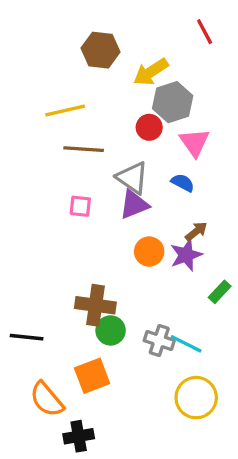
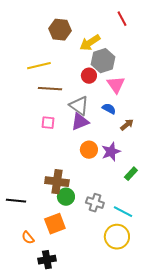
brown arrow: (196, 231) -> (127, 125), moved
cyan line: (186, 344) -> (123, 212), moved
orange semicircle: (47, 399) -> (28, 238), size x0.6

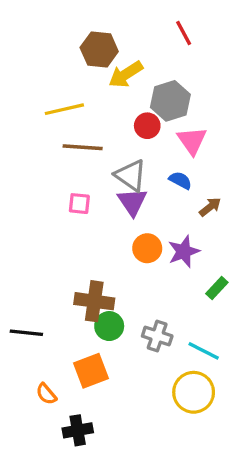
red line: (122, 19) -> (184, 33), moved
yellow arrow: (90, 43) -> (126, 74), moved
purple triangle: (80, 122) -> (132, 202), turned -42

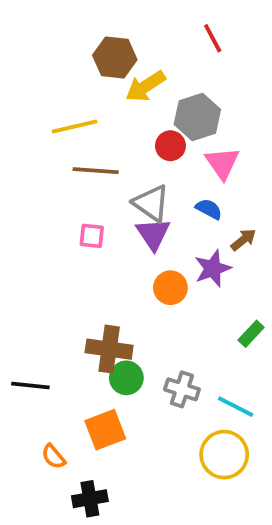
purple star: (184, 252) -> (213, 269), moved

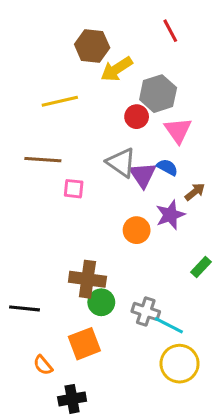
brown line: (96, 171) -> (43, 160), moved
purple triangle: (153, 234) -> (143, 175), moved
cyan line: (236, 407) -> (169, 325), moved

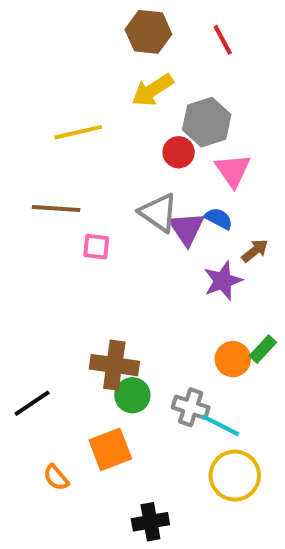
brown hexagon: (92, 46) -> (148, 32), moved
orange circle: (137, 230) -> (233, 359), moved
black line: (25, 308) -> (32, 403), turned -40
black cross: (72, 399) -> (150, 522), moved

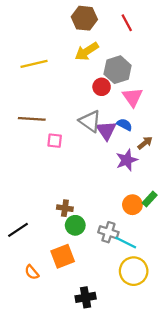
yellow line: (78, 132) -> (34, 64), moved
brown cross: (114, 365) -> (65, 208), size x0.6

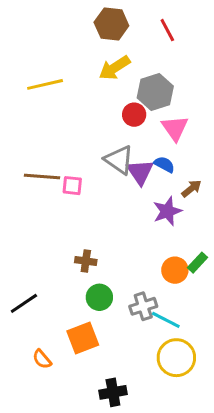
brown line: (32, 119) -> (42, 177), moved
brown cross: (65, 208) -> (86, 261), moved
gray cross: (108, 232) -> (143, 306), turned -36

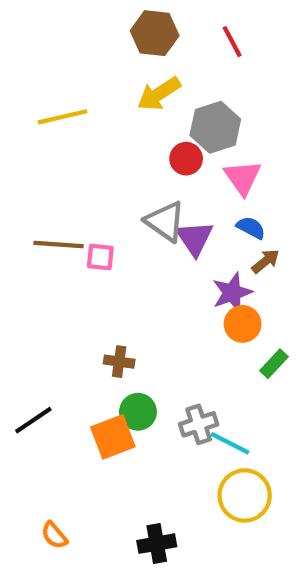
blue semicircle: (164, 164) -> (251, 228), moved
orange circle: (175, 270) -> (243, 324), moved
orange square: (83, 338) -> (113, 437), moved
orange semicircle: (42, 359) -> (54, 535), moved

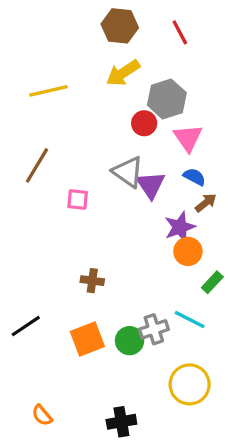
brown line: (58, 244) -> (37, 165), moved, turned -63
green circle: (138, 412) -> (130, 341), moved
cyan line: (230, 443) -> (190, 320), moved

